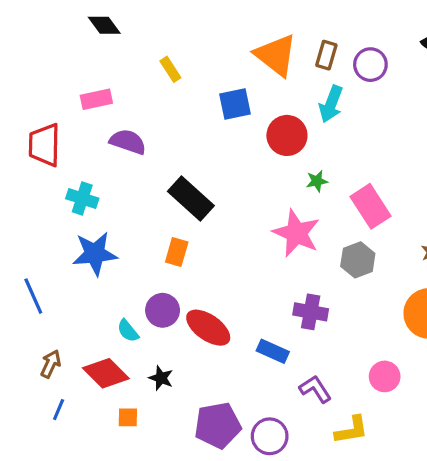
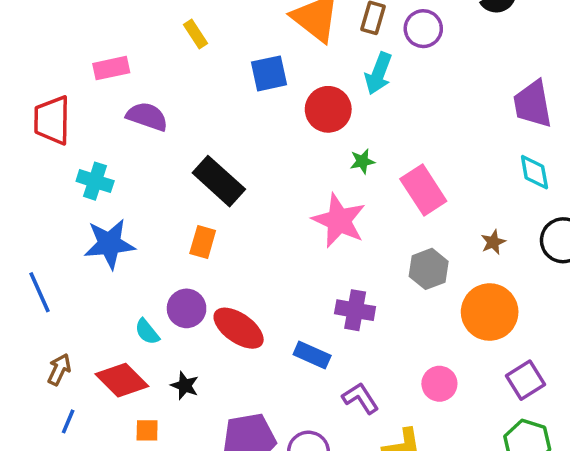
gray hexagon: (358, 260) -> (429, 269), moved

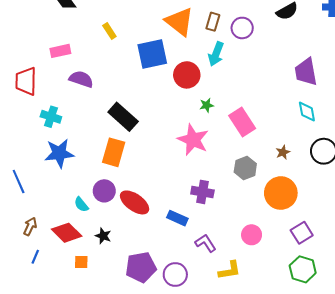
blue square: (269, 73) -> (152, 54), size x1.4
orange rectangle: (203, 242) -> (114, 152), size x1.5

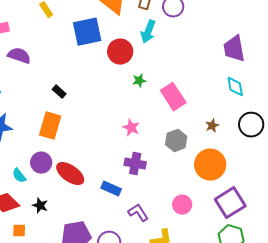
black rectangle: (123, 117) -> (59, 92), size x0.5
pink star: (193, 140) -> (131, 128), moved, size x0.6
purple square: (302, 233) -> (230, 203), size x1.4

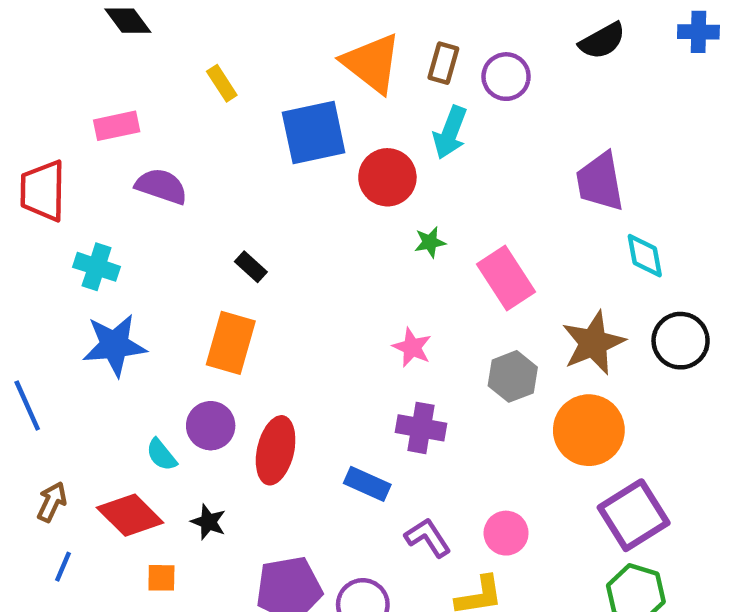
purple trapezoid: (234, 49) -> (600, 182), moved
brown star: (212, 126) -> (593, 343), size x2.0
red ellipse: (70, 174) -> (276, 450), turned 68
pink circle: (182, 205) -> (506, 533), moved

